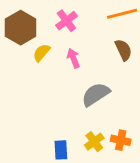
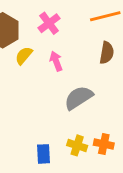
brown semicircle: (123, 50) -> (107, 53), turned 35
yellow cross: (94, 142) -> (77, 145), turned -36

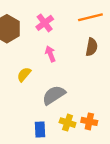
yellow semicircle: (24, 56) -> (24, 74), moved
gray semicircle: (79, 98) -> (54, 95), moved

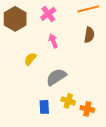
orange cross: (89, 121) -> (87, 109), moved

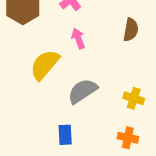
yellow semicircle: (30, 59) -> (45, 65), size x1.6
yellow cross: (68, 101) -> (134, 98), moved

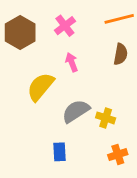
yellow cross: (134, 98) -> (106, 118), moved
orange cross: (128, 138) -> (118, 155), turned -30

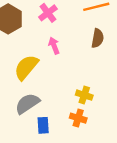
gray semicircle: (76, 111) -> (27, 104), moved
orange cross: (118, 155) -> (78, 118), moved, turned 35

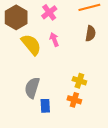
yellow semicircle: (26, 67) -> (31, 45), moved, turned 100
gray semicircle: (27, 104) -> (32, 88), turned -40

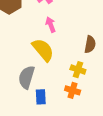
brown semicircle: (90, 33) -> (90, 44), moved
yellow semicircle: (31, 45) -> (43, 50), moved

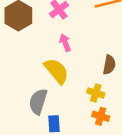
orange cross: (73, 90) -> (101, 116), moved

